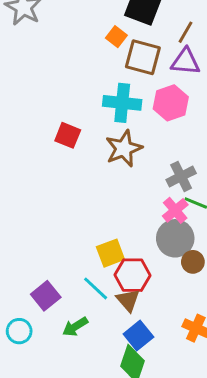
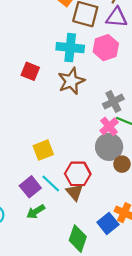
yellow square: (110, 253) -> (43, 150), moved
purple square: (46, 296) -> (30, 187), moved
blue square: (138, 336) -> (108, 223), moved

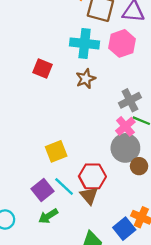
brown star: (71, 81) -> (86, 79), size x0.7

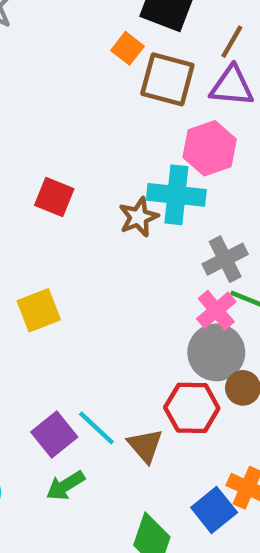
cyan cross: (85, 43) -> (176, 195), moved
yellow square: (56, 151) -> (39, 310), moved
red hexagon: (92, 176) -> (192, 408), moved

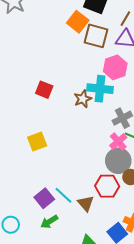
orange square: (127, 48) -> (78, 22), size x1.5

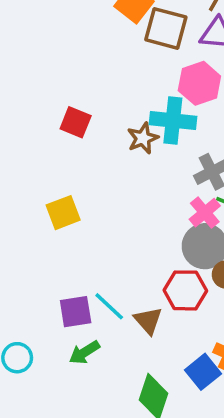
purple square: (44, 198) -> (76, 312), turned 30

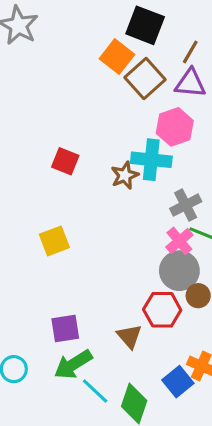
brown square: (166, 28) -> (145, 78), turned 33
cyan line: (109, 306) -> (95, 391), moved
green arrow: (84, 352) -> (73, 364), size x1.4

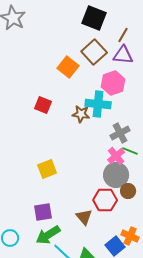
orange square: (117, 57) -> (68, 67), moved
brown star: (125, 175) -> (81, 114), turned 30
yellow square: (54, 241) -> (47, 169), moved

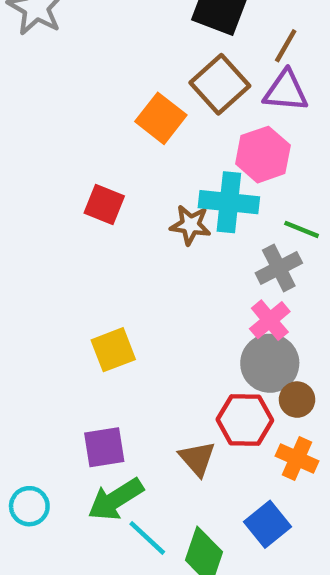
green line: (130, 151) -> (302, 229), moved
orange cross: (130, 236) -> (297, 459), moved

